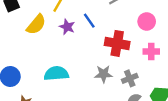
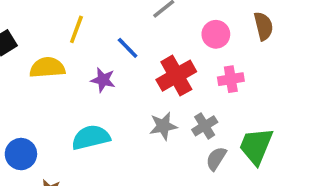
yellow semicircle: (36, 25) -> (47, 68), turned -125
purple star: (67, 27) -> (103, 80), moved
red cross: (117, 43) -> (176, 76), turned -30

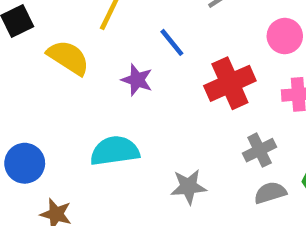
yellow semicircle: (47, 68) -> (68, 58), turned 32
gray star: (163, 126) -> (188, 187), moved
gray semicircle: (216, 159) -> (270, 193), turned 35

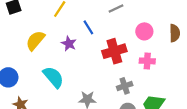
yellow semicircle: (68, 58) -> (35, 40), moved, turned -90
cyan semicircle: (115, 151) -> (53, 77), turned 50

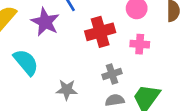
purple star: (69, 44) -> (45, 22), size x1.5

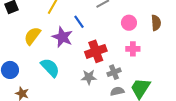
red cross: (100, 32) -> (96, 51), moved
gray star: (67, 90) -> (89, 77), moved

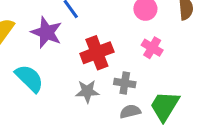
pink cross: (133, 49) -> (152, 48), turned 32
gray cross: (114, 72) -> (125, 83), turned 32

